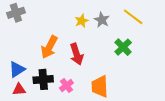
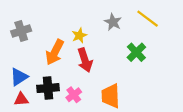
gray cross: (16, 13) -> (21, 31), moved
yellow star: (82, 21) -> (79, 35), moved

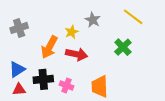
gray star: (113, 22) -> (93, 20), moved
red arrow: (85, 60) -> (77, 54), turned -60
pink cross: (74, 95) -> (66, 85), turned -32

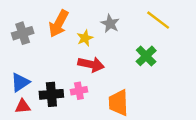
orange arrow: (49, 47) -> (59, 24), moved
pink cross: (66, 85) -> (79, 91), moved, turned -32

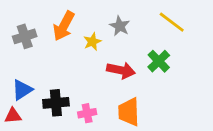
red arrow: (91, 64) -> (121, 70), moved
pink cross: (79, 91) -> (87, 113), moved
red triangle: (23, 106) -> (13, 116), moved

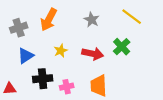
yellow star: (92, 42) -> (61, 51), moved
blue triangle: (22, 90) -> (26, 56), moved

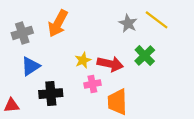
gray star: (92, 20) -> (128, 23), moved
yellow star: (61, 51) -> (83, 60), moved
pink cross: (67, 87) -> (92, 84), moved

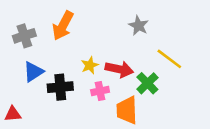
yellow line: (157, 20) -> (169, 59), moved
green cross: (145, 56) -> (147, 83), moved
black cross: (51, 94) -> (60, 87), moved

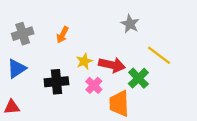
orange arrow: (63, 26) -> (62, 35), moved, size x0.6
blue triangle: (33, 72) -> (17, 69), moved
pink cross: (100, 91) -> (94, 85), turned -35

